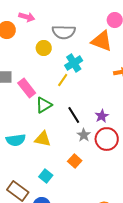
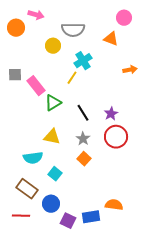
orange triangle: (102, 41) -> (111, 39), size x0.7
gray star: (84, 135) -> (83, 139), moved
cyan semicircle: (16, 140) -> (33, 158), moved

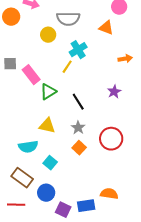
purple star: (111, 114) -> (114, 92), moved
red circle: (116, 137) -> (111, 139), moved

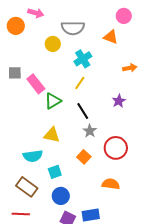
yellow line: (67, 67) -> (80, 83), moved
gray star: (78, 128) -> (90, 131), moved
cyan square: (50, 163) -> (55, 172), turned 32
blue circle: (46, 193) -> (61, 196), moved
orange semicircle: (109, 194) -> (111, 184), moved

